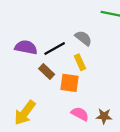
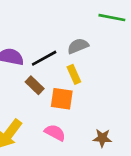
gray semicircle: (83, 38) -> (78, 46), turned -60
pink semicircle: (80, 114) -> (55, 133), moved

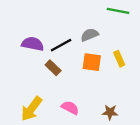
yellow rectangle: (74, 74) -> (119, 59), moved
orange square: (62, 99) -> (92, 62), moved

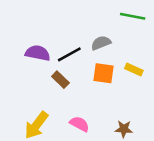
yellow rectangle: (119, 59) -> (134, 69), turned -42

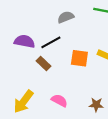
gray semicircle: (101, 43) -> (66, 17), moved

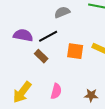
pink semicircle: (59, 101) -> (56, 91), turned 77

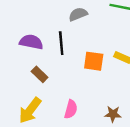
black line: (48, 36) -> (61, 43), turned -66
brown rectangle: (41, 56) -> (40, 74), moved

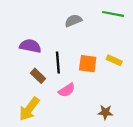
black line: (61, 43) -> (58, 63), moved
pink semicircle: (71, 109) -> (67, 90), moved, turned 42

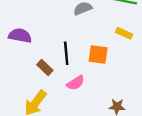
purple semicircle: (30, 46) -> (20, 36), moved
yellow rectangle: (114, 60) -> (124, 33), moved

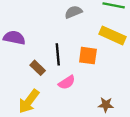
yellow rectangle: (124, 33) -> (113, 35), size x1.6

